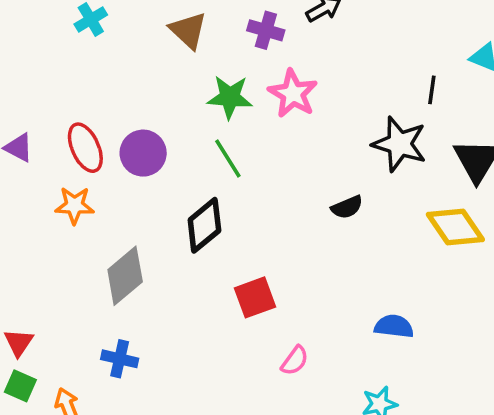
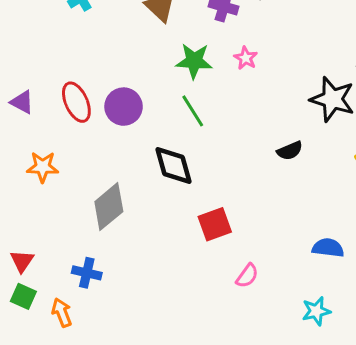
pink star: (293, 93) -> (246, 58), size x0.6
orange star: (75, 205) -> (43, 167), moved
black diamond: (204, 225) -> (174, 165), turned -66
blue cross: (120, 359) -> (87, 273), moved

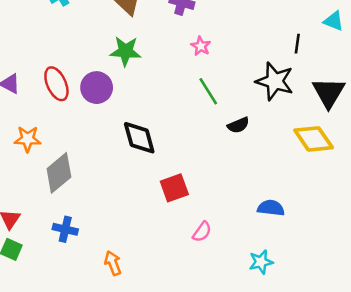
green star: (194, 61) -> (125, 51), moved
green line: (193, 111) -> (208, 91), moved
gray diamond: (109, 207) -> (59, 173), moved
orange arrow: (62, 313) -> (113, 263), moved

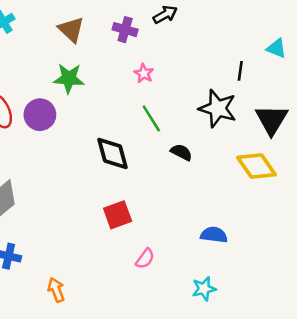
black semicircle: (238, 125) -> (181, 152), turned -130
black diamond: (139, 138) -> (113, 153), moved

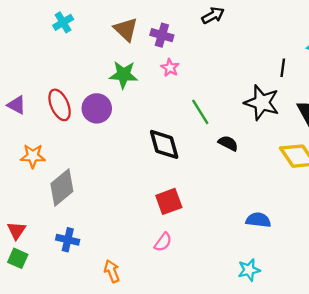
purple cross: (125, 30) -> (162, 35), moved
pink star: (144, 73) -> (170, 68), moved
pink semicircle: (145, 259) -> (163, 242), moved

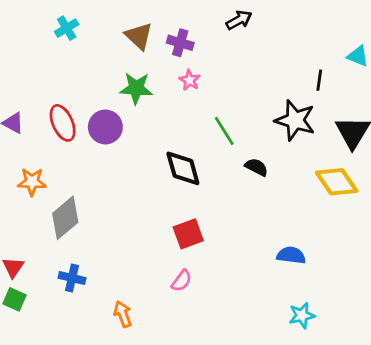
cyan star: (249, 270) -> (302, 315), moved

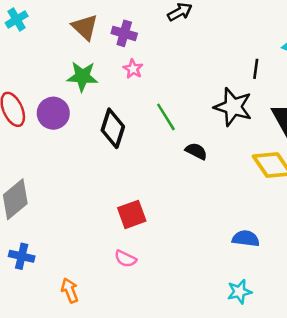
black diamond: (183, 168) -> (113, 128), moved, turned 33
blue semicircle: (291, 255) -> (246, 238), moved
pink semicircle: (182, 281) -> (125, 259), turned 80

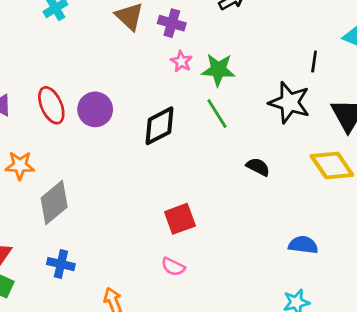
green star: (82, 76) -> (218, 70), moved
black diamond: (113, 128) -> (159, 126), turned 45
black semicircle: (196, 151) -> (258, 167), moved

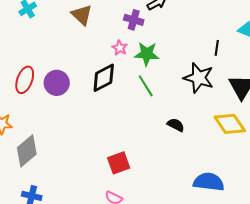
purple cross: (172, 23) -> (134, 20), moved
red ellipse: (51, 105) -> (25, 80), turned 44
black diamond: (159, 126) -> (104, 78), moved
blue semicircle: (303, 245) -> (209, 182), size x1.4

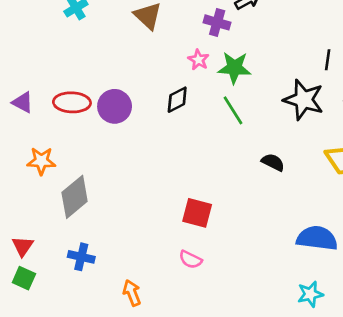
black diamond: (104, 78) -> (177, 100), size x0.7
red ellipse: (25, 80) -> (72, 102), turned 72
red square: (119, 163) -> (197, 213), turned 35

